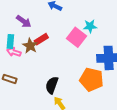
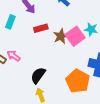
brown star: (30, 46) -> (61, 36), moved
pink arrow: (14, 52) -> (14, 56), moved

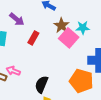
red rectangle: (41, 28) -> (33, 38), turned -32
brown star: (61, 36) -> (61, 25), moved

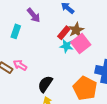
cyan star: (83, 28) -> (66, 46), moved
red rectangle: (33, 38) -> (64, 33), moved

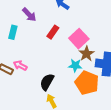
brown star: (76, 30) -> (86, 54), moved
red rectangle: (64, 33) -> (53, 32), moved
cyan star: (66, 46) -> (75, 66), moved

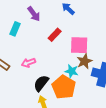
pink square: (79, 39) -> (79, 45), turned 36
pink arrow: (20, 65) -> (28, 63), moved, turned -56
orange pentagon: (87, 83) -> (64, 87), moved

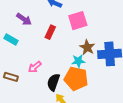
cyan rectangle: (15, 29) -> (11, 39), turned -64
pink square: (79, 45) -> (78, 21), moved

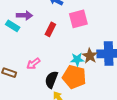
purple arrow: (24, 19) -> (24, 15), turned -35
cyan rectangle: (11, 39) -> (13, 26), moved
brown star: (87, 47) -> (90, 56), moved

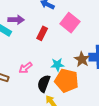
pink square: (78, 19) -> (70, 23), turned -36
cyan star: (77, 59) -> (57, 65), moved

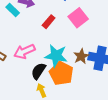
cyan star: (57, 65) -> (56, 56), size x1.6
pink arrow: (26, 68) -> (24, 51), size x1.5

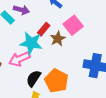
cyan star: (56, 56) -> (31, 43), moved
brown star: (81, 56) -> (58, 39), moved

